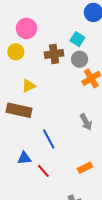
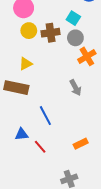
yellow circle: (16, 52) -> (29, 31), moved
gray arrow: (86, 122) -> (75, 88), moved

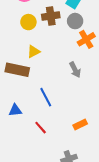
yellow circle: (29, 31) -> (28, 22), moved
yellow triangle: (26, 64) -> (33, 51), moved
blue triangle: (22, 134) -> (15, 110), moved

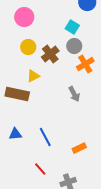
brown cross: (51, 16) -> (50, 54), moved, turned -30
blue line: (46, 97) -> (45, 137), moved
red line: (41, 128) -> (40, 169), moved

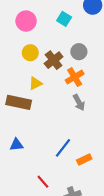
cyan square: (72, 27) -> (64, 19), moved
orange cross: (85, 64) -> (75, 77), moved
blue line: (45, 137) -> (63, 148), moved, turned 66

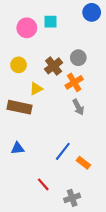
cyan square: (64, 19) -> (50, 22), moved, turned -32
yellow circle: (30, 53) -> (19, 65), moved
orange rectangle: (84, 160) -> (83, 163), turned 64

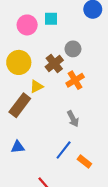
gray circle: (78, 58) -> (73, 49), moved
yellow circle: (19, 65) -> (19, 62), size x1.5
brown rectangle: (20, 107) -> (20, 105), turned -65
gray arrow: (78, 107) -> (73, 119), moved

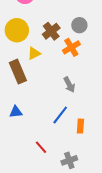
gray circle: (73, 49) -> (79, 25), moved
brown rectangle: (20, 105) -> (18, 72), turned -60
orange rectangle: (84, 161) -> (80, 126), turned 56

